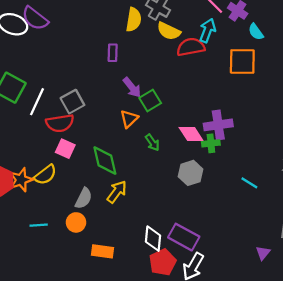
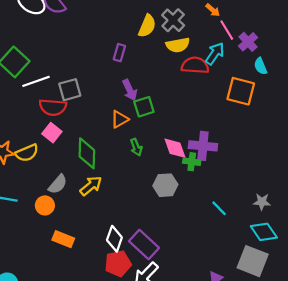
yellow semicircle: (169, 31) -> (178, 45), turned -50
white line: (37, 102) -> (36, 81), turned 32

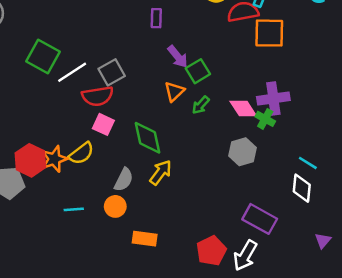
orange square: (241, 91) -> (269, 33), moved
green arrow: (136, 147) -> (201, 105), moved, turned 77
green cross: (192, 162) -> (265, 119), turned 35
white diamond: (114, 239) -> (302, 188), moved
purple rectangle: (144, 244) -> (260, 219), moved

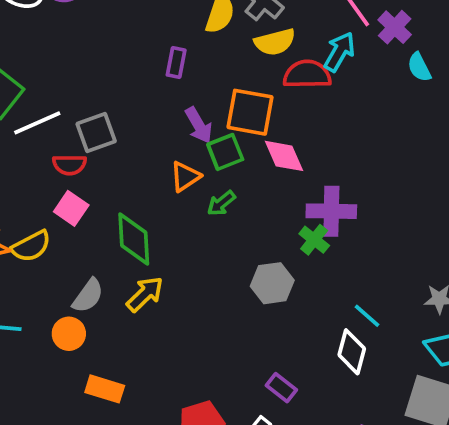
orange square: (269, 33) -> (250, 112), moved
red semicircle: (98, 96) -> (69, 165), size x0.7
pink diamond: (243, 108) -> (284, 156), moved
purple rectangle: (260, 219) -> (281, 388), size x0.6

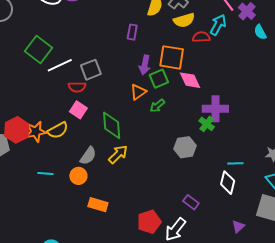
red semicircle: (307, 74) -> (201, 37), size x0.7
purple arrow: (199, 125) -> (145, 65), turned 42
cyan line: (367, 316) -> (235, 163), turned -42

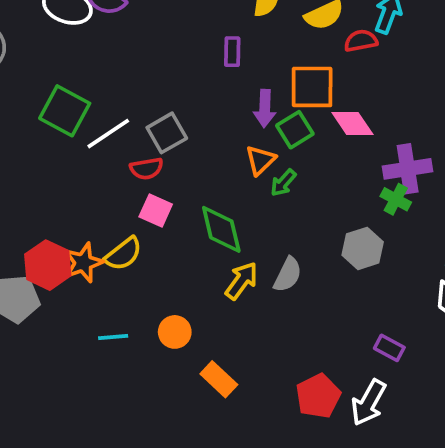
green arrow: (157, 106) -> (283, 183), moved
gray semicircle: (88, 156) -> (288, 275), moved
orange rectangle: (98, 205) -> (219, 379), turned 36

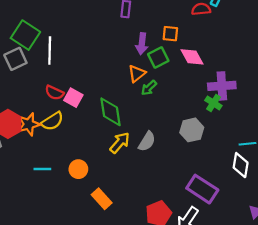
orange square: (312, 87) -> (170, 34), size x0.6
gray square: (167, 133) -> (15, 59), moved
white line: (108, 134) -> (50, 50), turned -60
red semicircle: (147, 169) -> (54, 93), moved, turned 30
purple rectangle: (389, 348) -> (202, 189), size x1.8

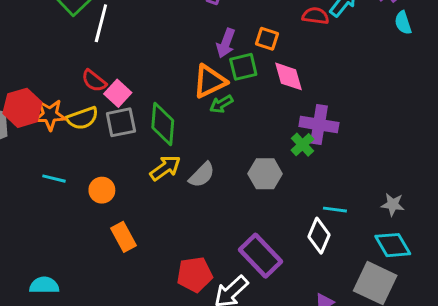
gray square: (15, 59) -> (121, 122), moved
orange triangle: (137, 74) -> (210, 81), size x1.4

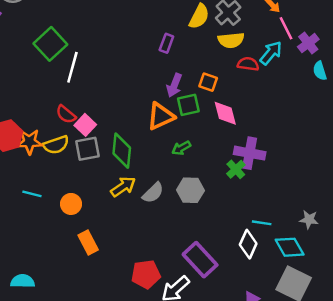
green arrow: (221, 104) -> (181, 148), moved
gray hexagon: (265, 174) -> (190, 190), moved
cyan diamond: (393, 245) -> (290, 247), moved

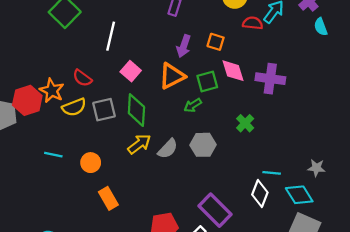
white line: (72, 67) -> (111, 36), moved
green square: (188, 105) -> (207, 81), moved
pink square: (85, 125) -> (131, 71), moved
orange star: (29, 142) -> (52, 91), moved, turned 30
purple cross: (250, 153) -> (270, 79), moved

